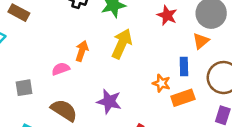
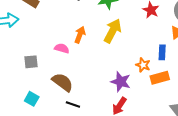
pink semicircle: (61, 69) -> (62, 48), turned 32
purple star: (109, 102) -> (121, 82), moved

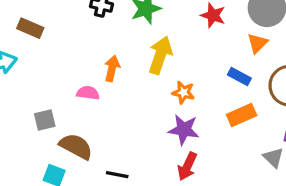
blue rectangle: (162, 52) -> (239, 76), turned -56
orange star: (143, 65) -> (183, 92), moved
brown semicircle: (63, 82) -> (76, 146), moved

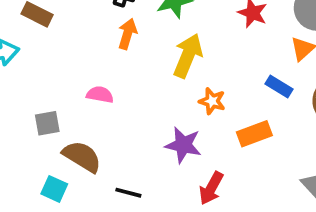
orange arrow: (112, 68) -> (127, 34), moved
orange rectangle: (242, 115) -> (254, 134), moved
purple star: (184, 130) -> (183, 145), moved

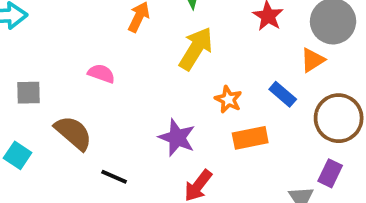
orange star: (212, 101) -> (228, 99), moved
gray square: (47, 123) -> (28, 93), moved
cyan square: (54, 189) -> (18, 155), moved

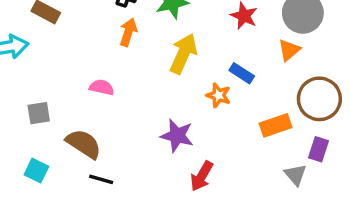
blue rectangle: (283, 94) -> (242, 73), moved
orange rectangle: (250, 138) -> (276, 125), moved
black line: (114, 177) -> (101, 179), moved

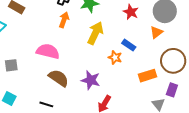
pink semicircle: (102, 87) -> (48, 51), size x1.6
brown semicircle: (84, 144) -> (59, 78), moved

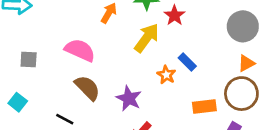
red star: (131, 12) -> (174, 15), moved
orange triangle: (156, 32) -> (246, 63), moved

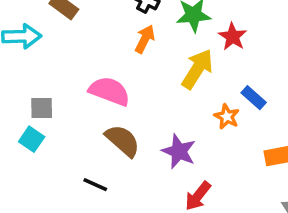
cyan square: (18, 102) -> (32, 139), moved

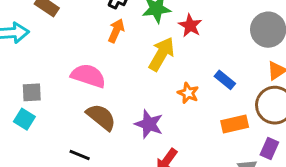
blue rectangle: (254, 98) -> (225, 80), moved

